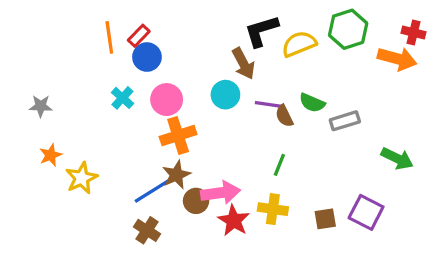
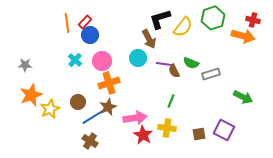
yellow semicircle: (299, 44) -> (183, 27), turned 150
orange star: (50, 155) -> (31, 95), size x1.6
brown circle: (196, 201) -> (78, 102), moved

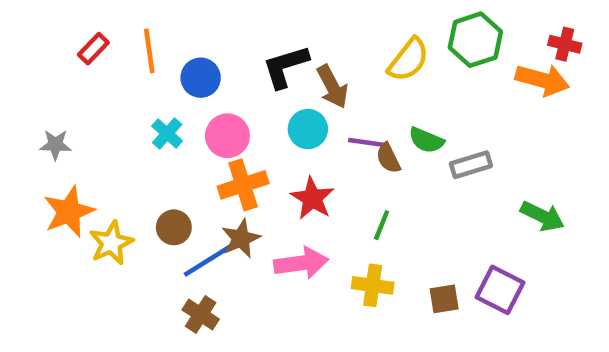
black L-shape: (160, 19) -> (286, 66), moved
red rectangle: (85, 22) -> (93, 49), moved
red star: (143, 135) -> (312, 198), moved

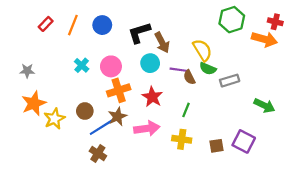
orange line: (149, 51) -> (73, 25), turned 30
yellow semicircle: (408, 60) -> (202, 50), moved, turned -70
blue circle: (201, 78) -> (102, 25), moved

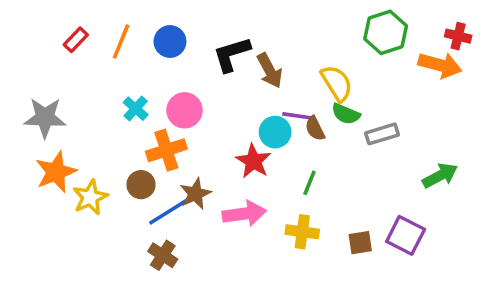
cyan circle: (150, 63) -> (275, 132), moved
gray star: (27, 71) -> (45, 118), size x1.6
orange cross: (119, 90) -> (166, 150), moved
green arrow: (264, 106) -> (440, 176), turned -54

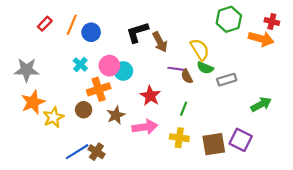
blue circle: (170, 41) -> (91, 32), moved
cyan circle: (275, 132) -> (123, 71), moved
blue line: (168, 212) -> (77, 152), moved
brown square: (360, 243) -> (214, 144), size x1.6

